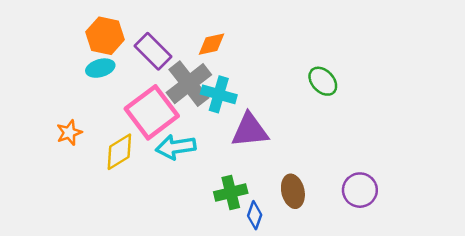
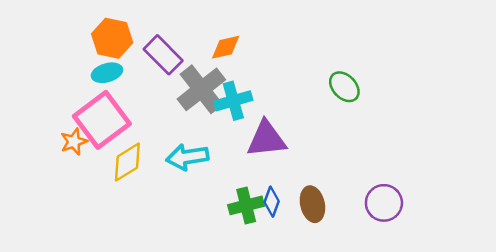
cyan cross: (219, 94) -> (233, 101), turned -32
pink square: (152, 112) -> (102, 120), moved
blue diamond: (255, 215) -> (272, 202), moved

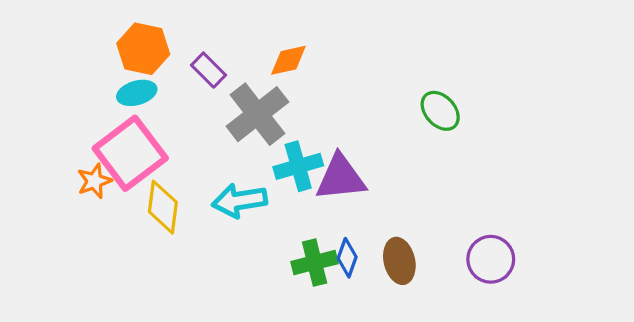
purple rectangle: (163, 55) -> (209, 70), size x0.7
cyan cross: (233, 101) -> (298, 166), moved
yellow diamond: (127, 162) -> (163, 207), turned -51

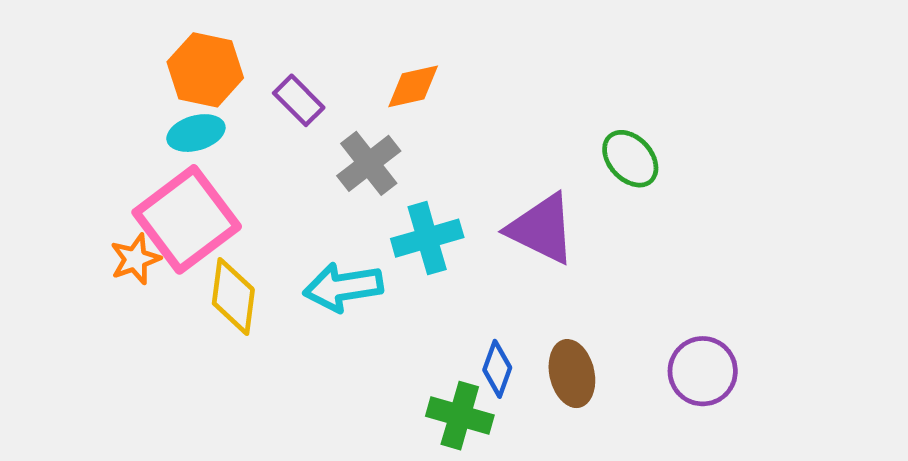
gray cross: (257, 114) -> (369, 163), size x0.7
purple triangle: (341, 178) -> (542, 229), moved, turned 32
green cross: (315, 263) -> (460, 416), moved, turned 30

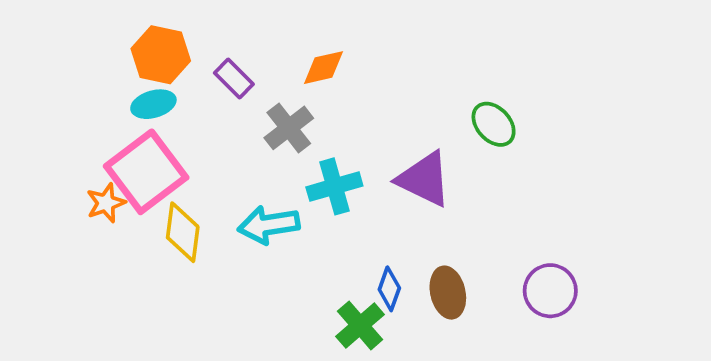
green cross: (460, 416) -> (360, 325), turned 33

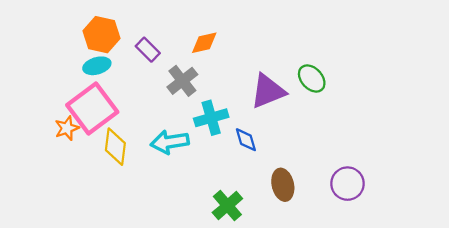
purple triangle: (424, 179) -> (268, 91), moved, turned -48
blue diamond: (389, 289) -> (246, 140), moved, turned -36

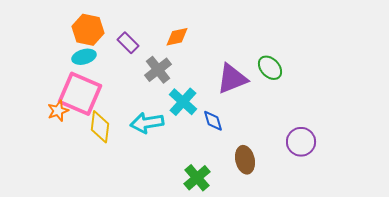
pink square: (92, 109) -> (80, 94), turned -30
cyan cross: (211, 118) -> (183, 102), turned -32
purple circle: (347, 184) -> (301, 142), moved

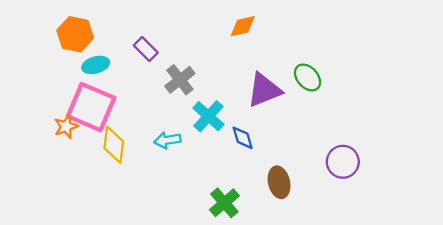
orange hexagon: (88, 30) -> (75, 34), moved
orange diamond: (177, 37) -> (243, 26), moved
cyan arrow: (147, 123) -> (167, 140), size x0.7

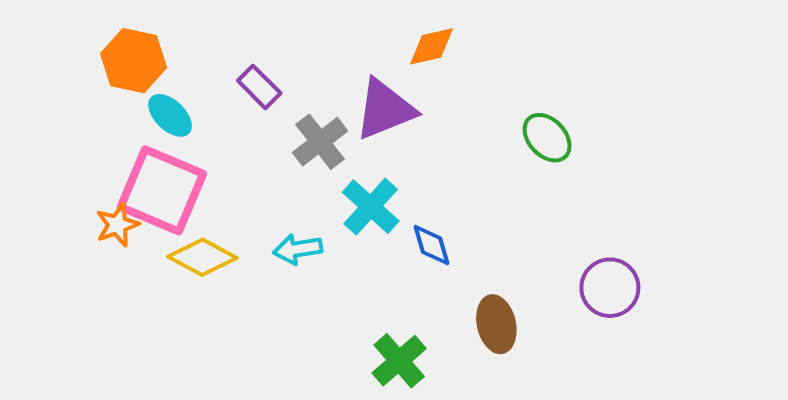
cyan ellipse: (96, 65) -> (170, 115), turned 60
purple triangle: (264, 90) -> (385, 109), moved
yellow diamond: (114, 145) -> (202, 257), turned -69

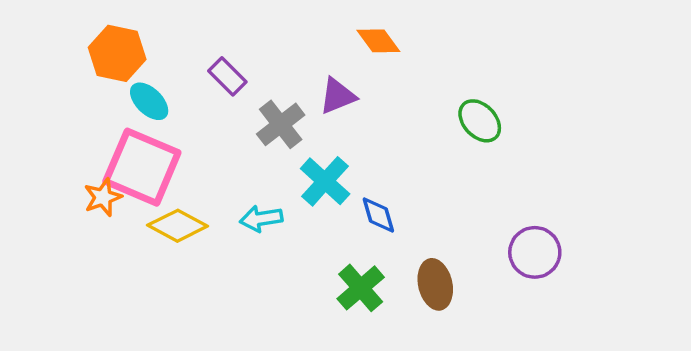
orange diamond: (432, 46) -> (378, 41), turned 66
purple triangle: (385, 109) -> (338, 96), size x0.7
green cross: (399, 361) -> (361, 288), moved

